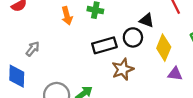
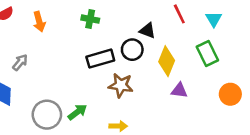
orange arrow: (67, 16) -> (39, 22), moved
brown star: (123, 69) -> (121, 85), turned 30

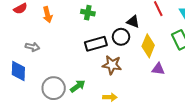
gray arrow: (20, 62) -> (32, 47), turned 64

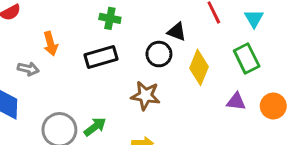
orange arrow: (48, 15) -> (51, 44), moved
black rectangle: (96, 44) -> (101, 57), moved
purple triangle: (158, 69) -> (236, 102), moved

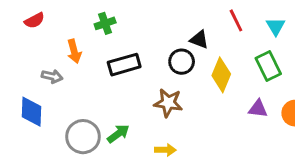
green cross: (110, 18) -> (105, 23), moved, turned -30

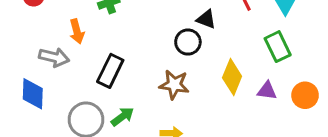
black rectangle: (124, 65) -> (110, 71), moved, turned -48
yellow diamond: (221, 75) -> (232, 77), moved
gray arrow: (52, 76) -> (54, 57), size x1.4

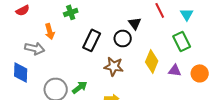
black triangle: (206, 19) -> (135, 23), turned 32
black rectangle: (110, 71) -> (92, 40), moved

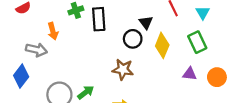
black rectangle: (92, 40) -> (99, 19), moved, turned -30
yellow diamond: (152, 61) -> (162, 45), moved
blue diamond: (21, 72) -> (21, 76), turned 35

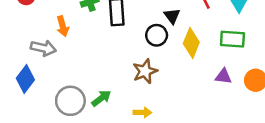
green rectangle: (197, 42) -> (232, 39), turned -60
brown star: (123, 69) -> (145, 71), turned -30

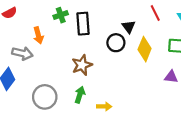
brown star: (145, 71) -> (82, 65), moved
green arrow: (101, 98) -> (80, 95), moved, turned -35

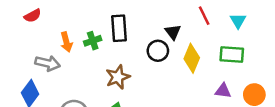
green cross: (61, 15) -> (93, 41), moved

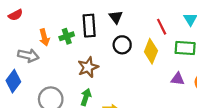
red line: (204, 16) -> (162, 27), moved
black triangle: (173, 32) -> (116, 17), moved

